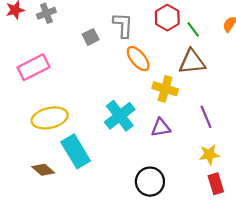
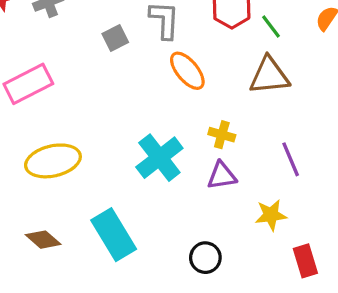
yellow cross: (165, 89) -> (222, 135), moved, size x0.7
cyan rectangle: (76, 151) -> (114, 235), moved
yellow star: (209, 155) -> (271, 215), moved
black circle: (150, 182) -> (205, 258), size x0.7

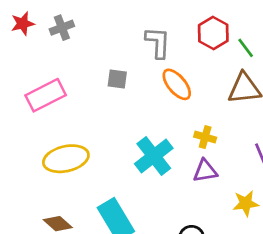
gray square: (115, 38) -> (117, 79), moved, turned 35

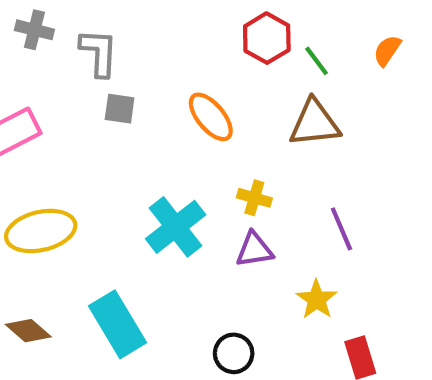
gray cross: (62, 28) -> (34, 30), turned 35
gray L-shape: (158, 42) -> (99, 53), moved
yellow star: (246, 203) -> (317, 299), turned -30

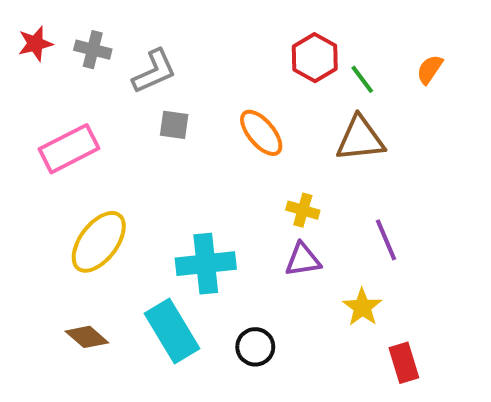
gray L-shape: (99, 53) -> (154, 71), turned 63
cyan cross: (176, 227) -> (206, 264), moved, turned 32
yellow ellipse: (41, 231) -> (99, 242), turned -40
black circle: (234, 353) -> (255, 347), moved

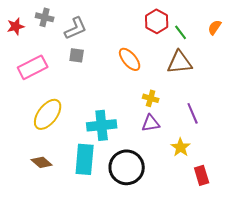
red star: (35, 44) -> (16, 26), moved
gray square: (174, 125) -> (77, 55), moved
cyan rectangle: (172, 331) -> (85, 159), turned 36
black circle: (255, 347) -> (127, 167), size x1.8

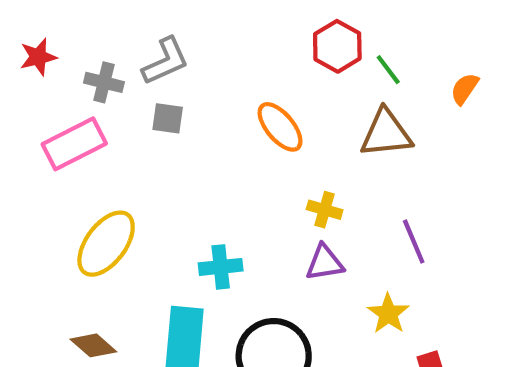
gray cross: (45, 17) -> (104, 82), moved
orange semicircle: (215, 27) -> (465, 89), moved
cyan cross: (102, 125) -> (221, 267), size x0.7

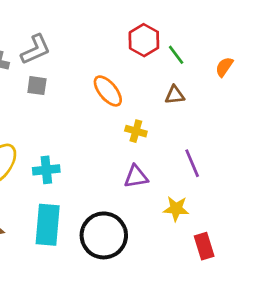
brown triangle: (386, 133) -> (175, 95), size x0.6
yellow cross: (325, 210) -> (136, 131), moved
cyan cross: (221, 267) -> (46, 170), moved
yellow star: (388, 314) -> (176, 209), turned -30

